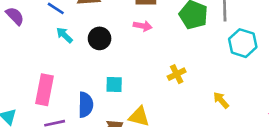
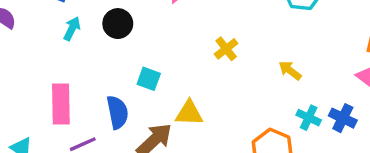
cyan arrow: (64, 35) -> (72, 29), turned 84
cyan square: (114, 85) -> (149, 79), turned 30

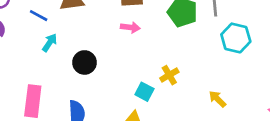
black circle: (118, 24) -> (84, 62), moved
cyan square: (149, 79) -> (144, 92), moved

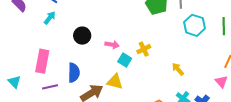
pink arrow: (130, 27) -> (112, 45), moved
cyan arrow: (50, 43) -> (50, 18), moved

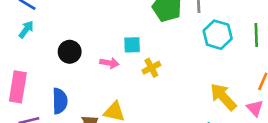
cyan square: (125, 60) -> (132, 45), moved, turned -32
yellow arrow: (178, 69) -> (223, 97), moved, size x1.6

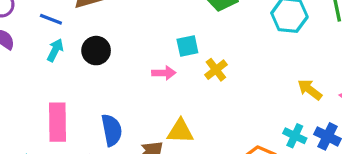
black circle: (70, 52) -> (96, 51), moved
yellow arrow: (223, 97) -> (310, 90), size x0.7

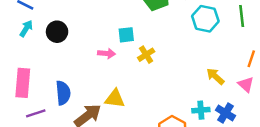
cyan cross: (295, 136) -> (201, 110), turned -35

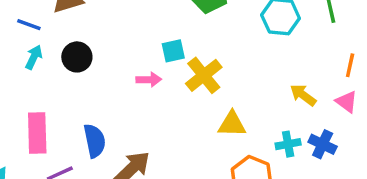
yellow cross: (146, 55) -> (204, 75), size x1.5
yellow triangle: (115, 99) -> (232, 124), moved

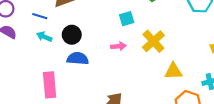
cyan square: (173, 51) -> (127, 19), moved
cyan arrow: (34, 57) -> (44, 37), turned -88
blue semicircle: (95, 141) -> (78, 58), moved, turned -70

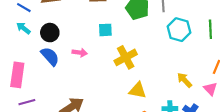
pink arrow: (118, 46) -> (80, 53), moved
blue semicircle: (78, 58) -> (50, 56), turned 30

